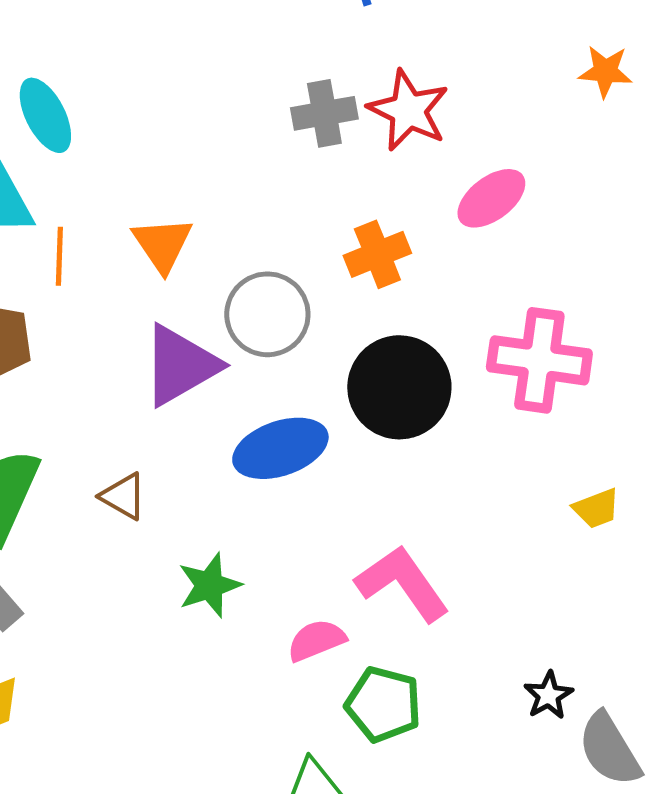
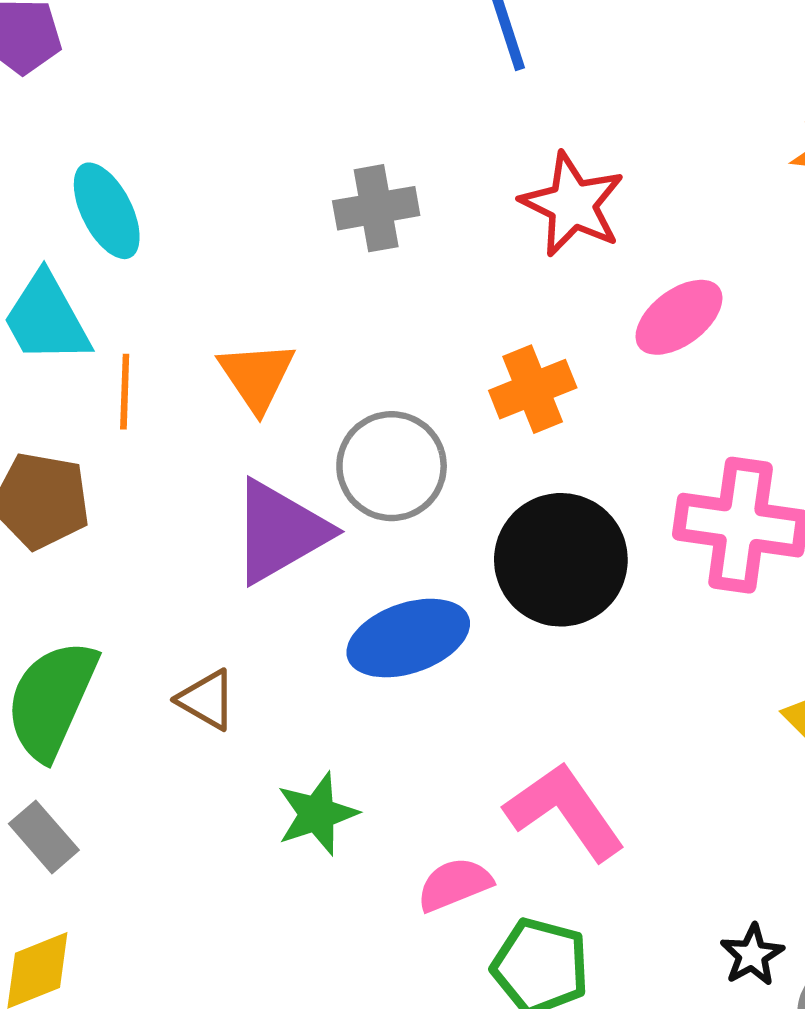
gray cross: (324, 113) -> (376, 208), moved

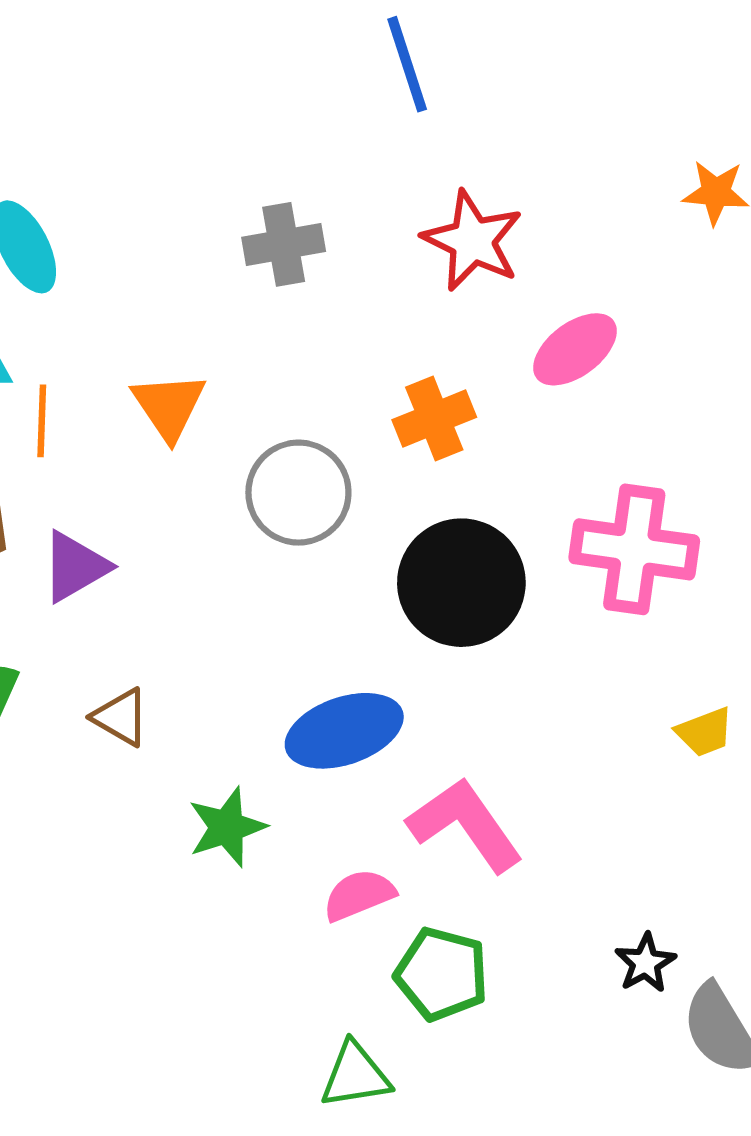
purple triangle: (280, 532) -> (75, 567), moved, size x0.7
blue ellipse: (408, 638) -> (344, 731), moved

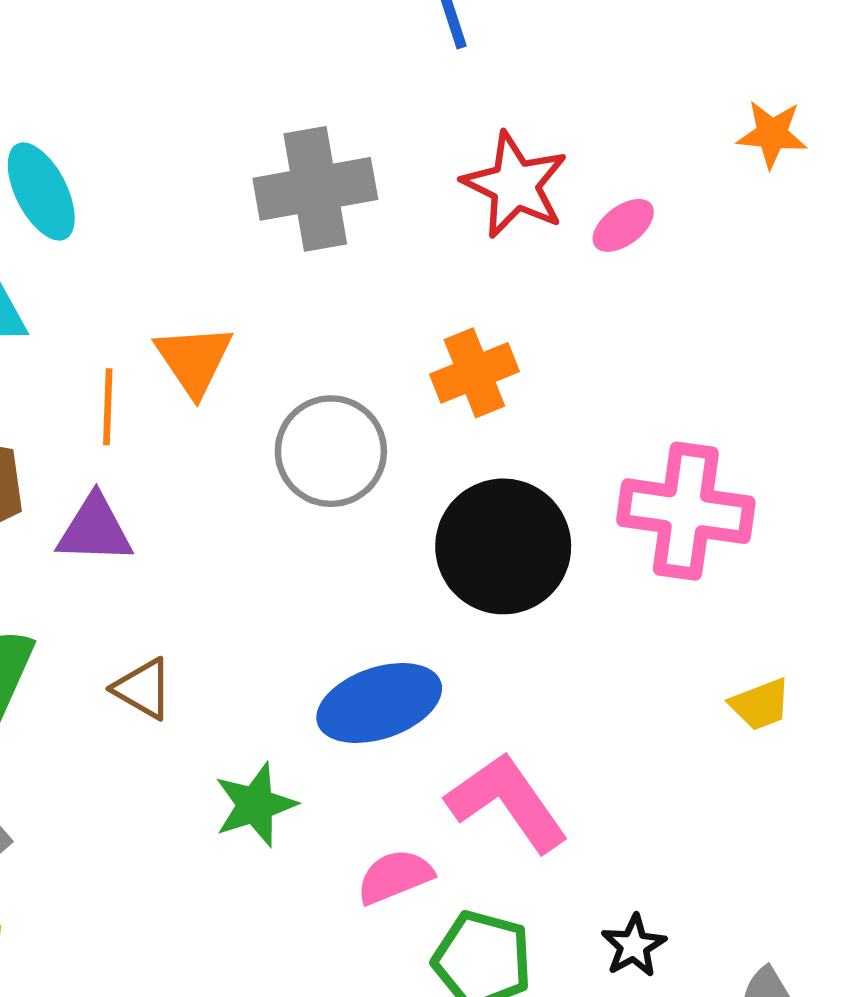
gray cross: (284, 244) -> (315, 189), size x1.4
pink ellipse: (575, 349) -> (623, 225), moved, size x0.7
orange line: (42, 421) -> (108, 407), moved
purple triangle: (75, 567) -> (95, 529), turned 32
black star: (645, 963) -> (634, 946), moved

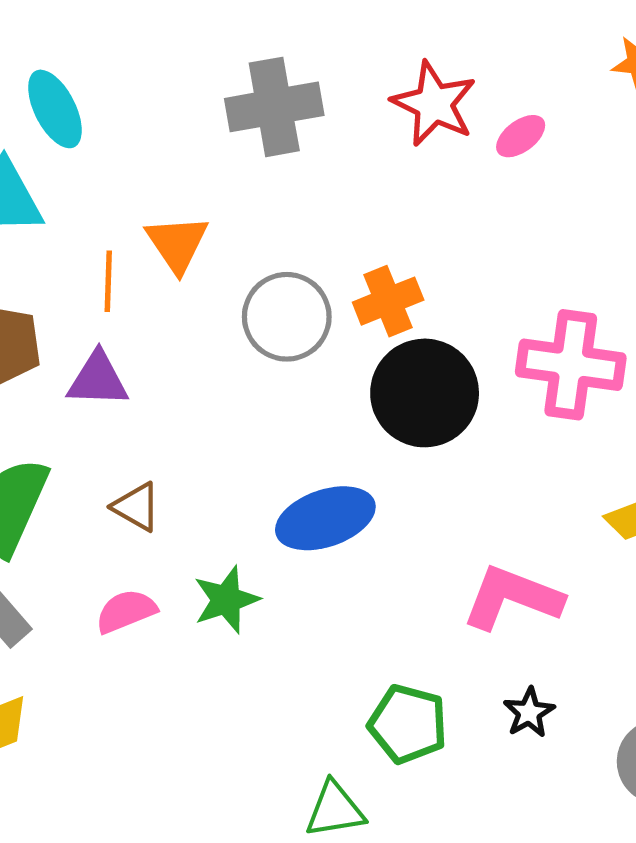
orange cross: (474, 373) -> (388, 301), moved
pink L-shape: (507, 802) -> (512, 598), moved, turned -34
pink semicircle: (395, 877) -> (126, 611), moved

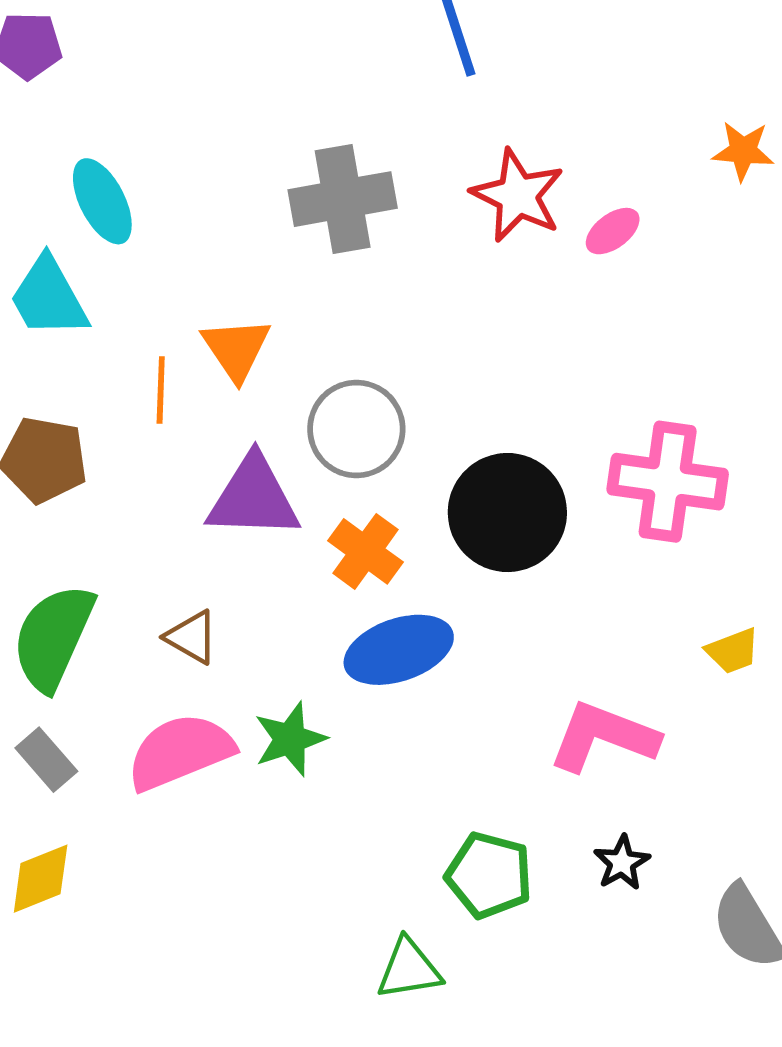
orange cross: (388, 301) -> (366, 551), moved, turned -32
purple triangle: (98, 379) -> (253, 498), moved, size x1.4
pink semicircle: (126, 611) -> (180, 752), size x1.6

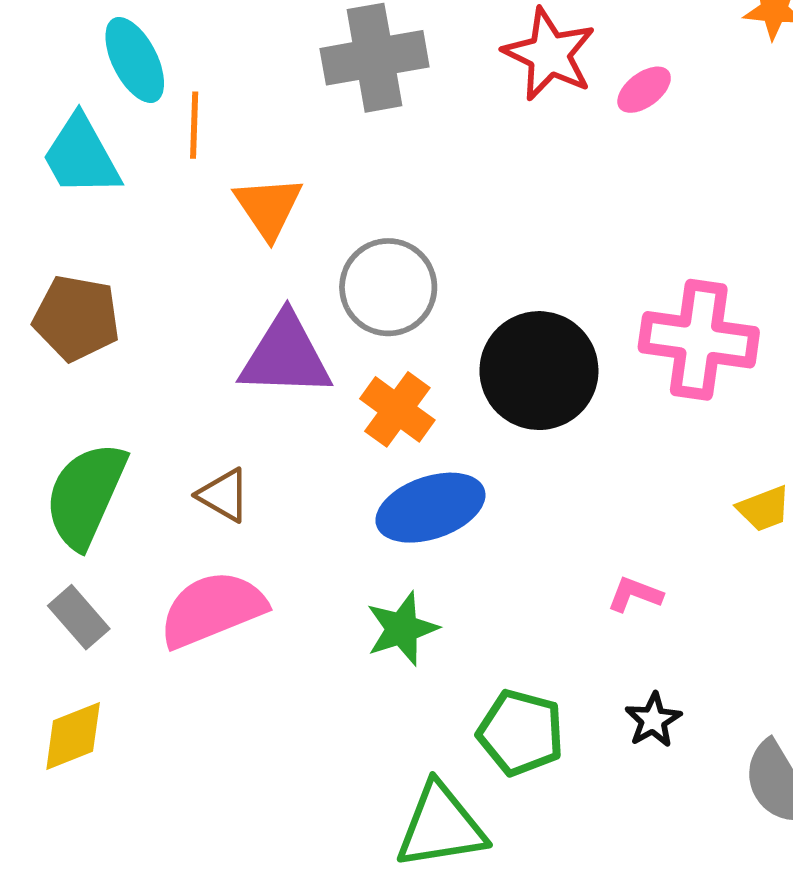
orange line: (161, 390) -> (194, 125), moved
pink L-shape: (604, 737) -> (635, 594), size x0.5
green star: (290, 739) -> (402, 629), moved
green triangle: (409, 969) -> (441, 826), size x1.4

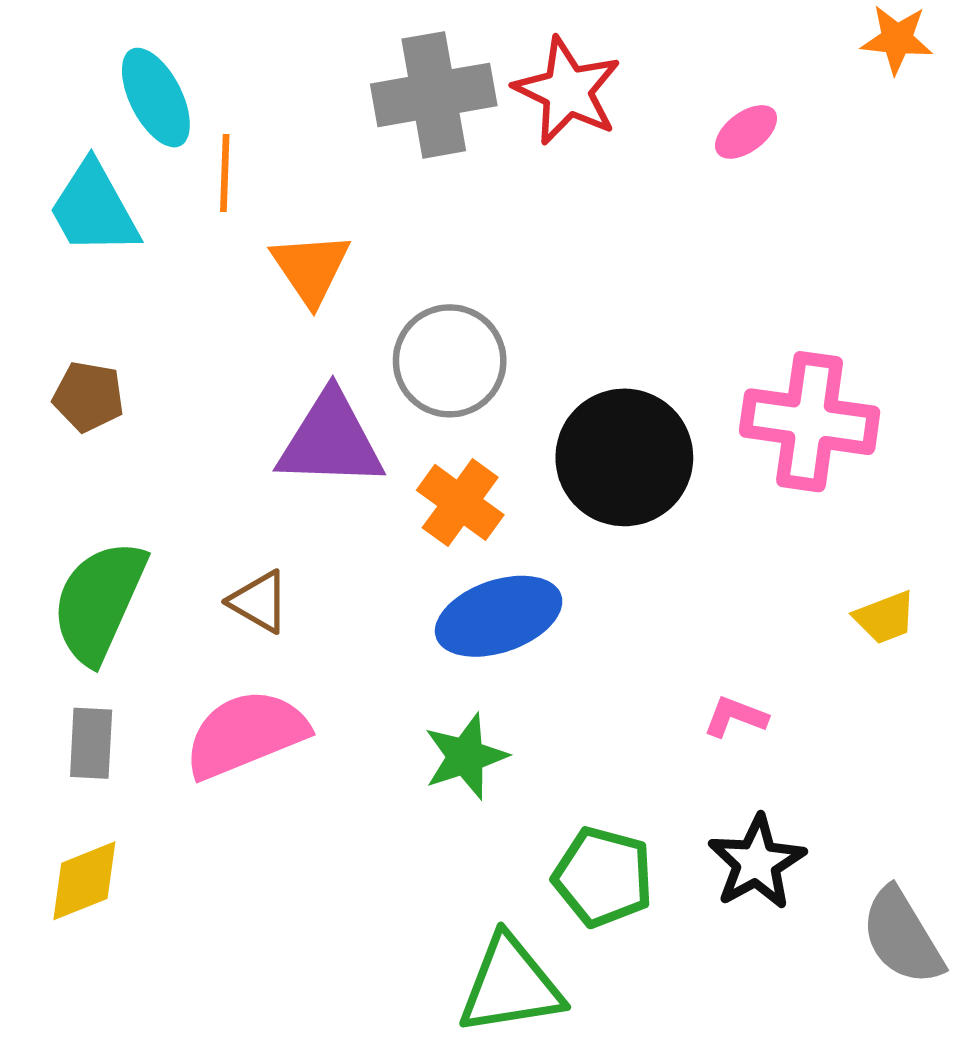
red star: (549, 54) -> (567, 91), moved
brown pentagon: (77, 318) -> (88, 397), size x0.7
gray rectangle: (79, 617) -> (91, 743), turned 44
black star: (653, 720) -> (757, 862), size x1.5

